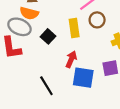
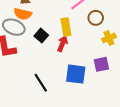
brown circle: (97, 20) -> (96, 18), moved
red arrow: (71, 59) -> (62, 44), moved

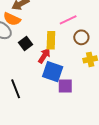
purple square: (101, 64) -> (65, 86), moved
blue square: (76, 74) -> (53, 72), moved

